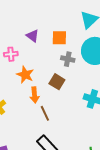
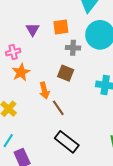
purple triangle: (32, 36) -> (33, 29), turned 32
orange star: (25, 75) -> (21, 72), moved, turned 30

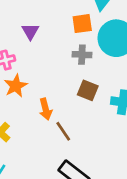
orange square: (61, 27) -> (82, 24), moved
brown square: (66, 73) -> (88, 90), moved

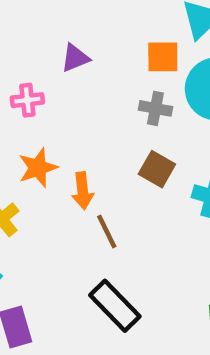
purple triangle: (30, 31) -> (75, 58), turned 30
orange star: (16, 86) -> (38, 168), moved

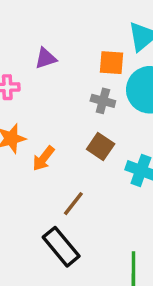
orange arrow: (83, 191) -> (43, 158), turned 40
brown line: (107, 231) -> (73, 204), moved, turned 60

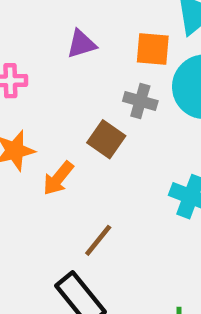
purple triangle: (46, 58) -> (81, 44), moved
brown square: (101, 147) -> (106, 139), moved

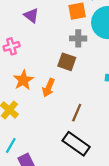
purple triangle: (81, 44) -> (31, 15), moved, turned -49

